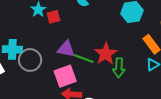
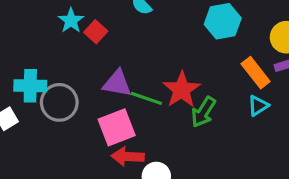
red square: (53, 17) -> (96, 32), turned -32
green arrow: (119, 68) -> (203, 112), turned 30

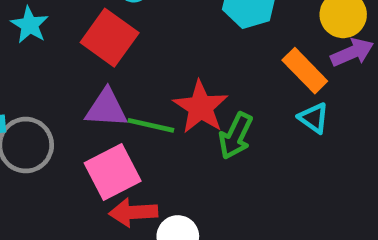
red square: (96, 32) -> (110, 38), moved, size x1.6
cyan triangle: (258, 106) -> (314, 118), turned -45

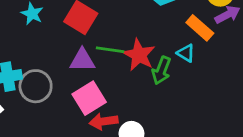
cyan triangle: (314, 118) -> (186, 53), moved
green line: (151, 125) -> (110, 50), moved

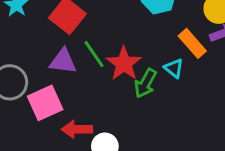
green line: (110, 50) -> (94, 54), turned 40
pink square: (89, 98) -> (45, 103), moved

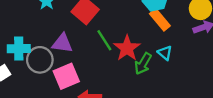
orange rectangle: (192, 43) -> (160, 20), moved
purple triangle: (63, 61) -> (62, 43), moved

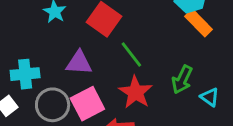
red star: (127, 48) -> (136, 92), moved
cyan triangle: (165, 53) -> (210, 97), moved
gray circle: (40, 60) -> (53, 105), moved

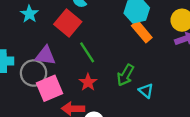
red star: (136, 92) -> (88, 82), size x0.7
gray circle: (53, 105) -> (34, 73), moved

